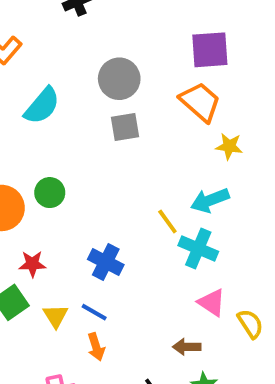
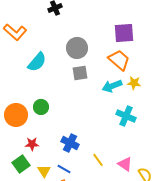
cyan arrow: (210, 200) -> (112, 86), moved
yellow line: (167, 221) -> (98, 160), moved
cyan cross: (198, 248) -> (126, 116), moved

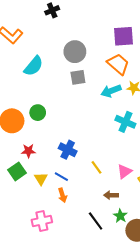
pink triangle: (125, 164) -> (124, 171), turned 49

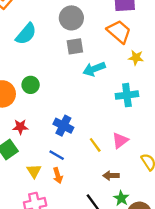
cyan arrow: (111, 91) -> (94, 69), moved
cyan cross: (125, 122) -> (127, 95), turned -30
pink triangle: (124, 171) -> (120, 140), moved
yellow triangle: (41, 179) -> (34, 171), moved

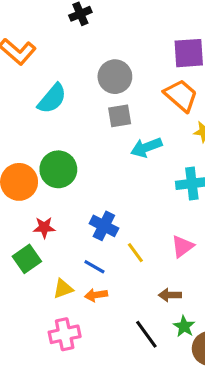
green circle: (31, 85) -> (58, 169), size x1.5
yellow line: (95, 145) -> (135, 253), moved
yellow triangle: (34, 171) -> (63, 289), turned 42
orange arrow: (58, 176) -> (96, 295), turned 98

